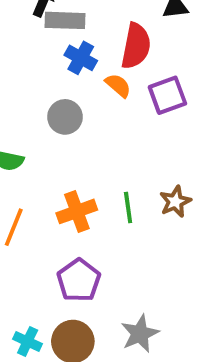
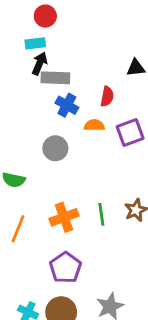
red semicircle: (136, 46) -> (107, 97), size x0.6
orange semicircle: (118, 85) -> (94, 125), turned -42

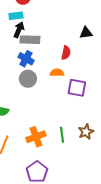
blue cross: (67, 105) -> (26, 59), moved
purple square: (130, 132) -> (77, 88), moved, turned 30
gray circle: (55, 148) -> (28, 79), moved

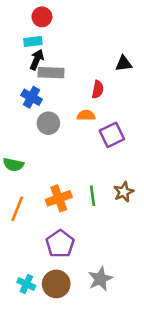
blue cross: (26, 59) -> (32, 97), moved
purple square: (77, 88) -> (112, 135), turned -36

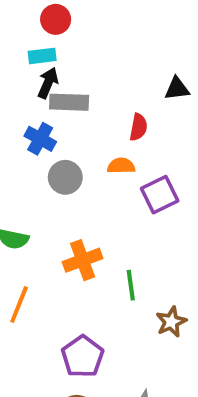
brown star: (124, 192) -> (171, 322), moved
orange cross: (59, 198) -> (83, 260), moved

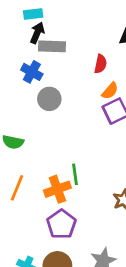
orange semicircle: (121, 166) -> (110, 91), moved, turned 132
orange cross: (83, 260) -> (57, 189), moved
green line: (131, 285) -> (75, 174), moved

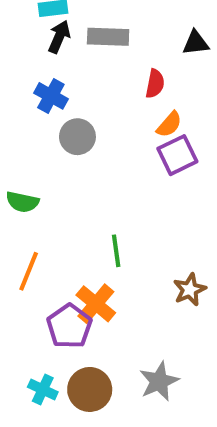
gray rectangle: (52, 46) -> (108, 37), moved
orange cross: (57, 189) -> (96, 304), moved, turned -30
purple pentagon: (61, 224) -> (69, 326), moved

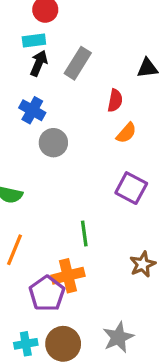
gray rectangle: (108, 37) -> (78, 63), turned -60
purple square: (177, 155) -> (131, 188), moved, turned -36
orange cross: (96, 304) -> (68, 276), turned 36
cyan cross: (43, 389) -> (26, 344), turned -35

